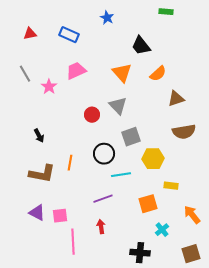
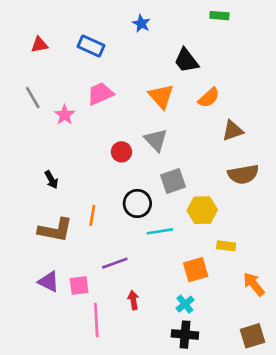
purple line: (103, 199) -> (115, 263), moved
cyan cross: (162, 230) -> (185, 304), moved

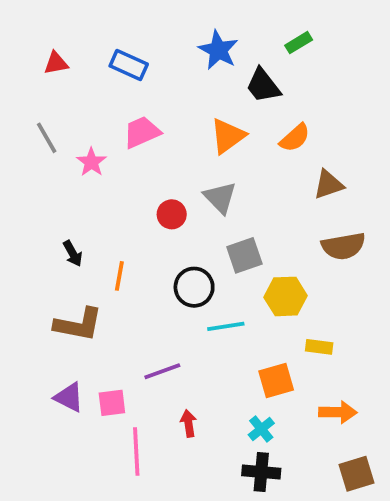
green rectangle: (219, 16) -> (299, 43), moved, turned -36
blue star: (141, 23) -> (218, 50), moved, size x1.5
orange triangle: (161, 96) -> (228, 136), turned 36
orange line: (92, 215) -> (119, 276), moved
orange arrow: (254, 284) -> (338, 412), moved, turned 130

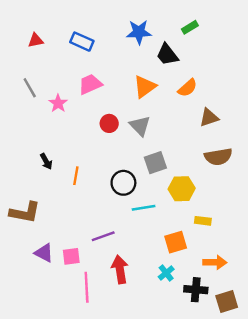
blue star: (218, 50) -> (139, 32), turned -30
red circle: (172, 214) -> (109, 123), moved
brown L-shape: (78, 324) -> (25, 212), moved
red arrow: (188, 423) -> (120, 269), size x1.6
black cross: (261, 472) -> (196, 290), moved

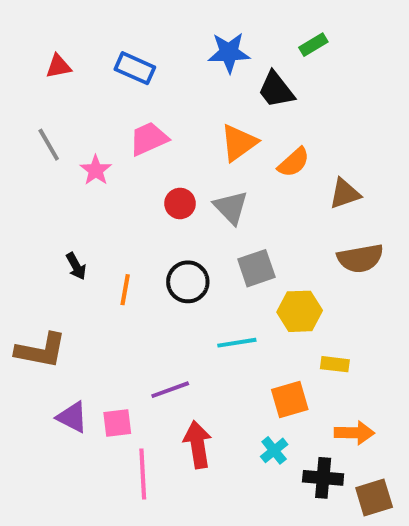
orange semicircle: (188, 88) -> (294, 162), moved
black circle: (123, 183) -> (188, 282), moved

